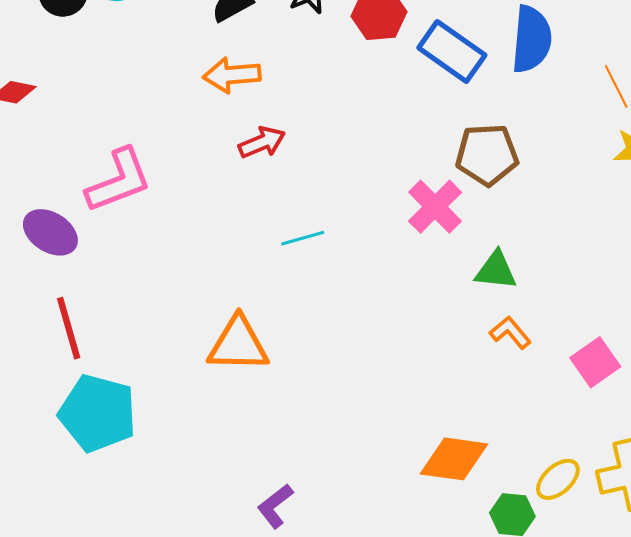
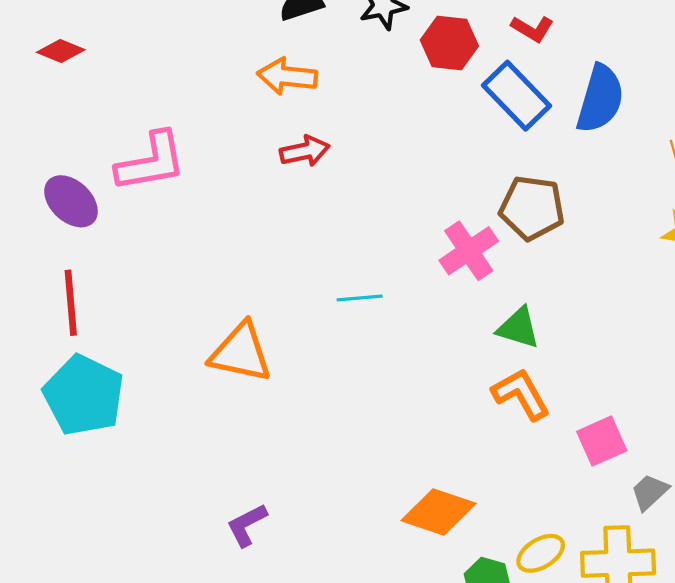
cyan line: (303, 238) -> (360, 298), moved
orange L-shape: (510, 333) -> (521, 394), size x1.4

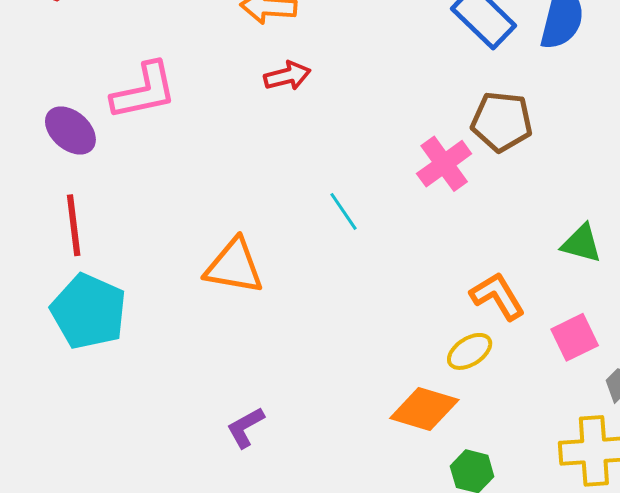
cyan line: (360, 298) -> (344, 211), turned 63
green triangle: (518, 328) -> (581, 244), moved
yellow ellipse: (541, 553) -> (470, 351), moved

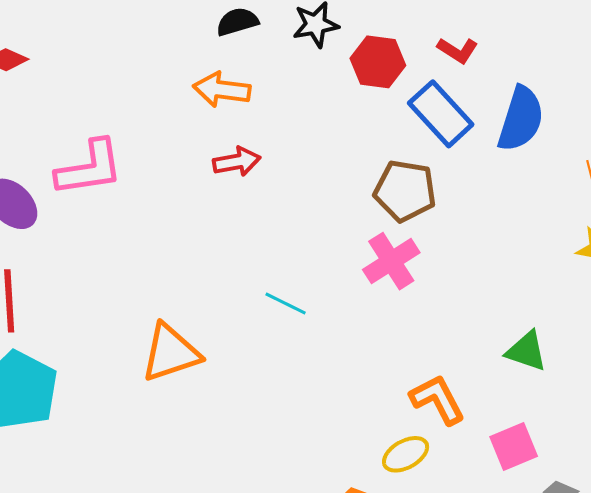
brown pentagon: (502, 122) -> (405, 191), moved
cyan line: (344, 211) -> (286, 304), turned -33
orange triangle: (234, 266) -> (171, 353), turned -32

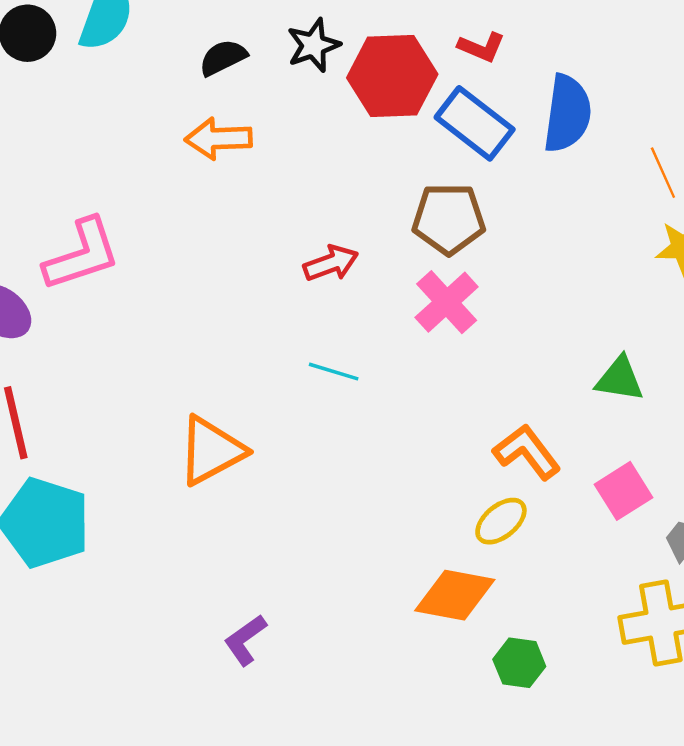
red hexagon: (378, 62) -> (392, 76), size x1.4
red arrow: (237, 162) -> (331, 263), moved

